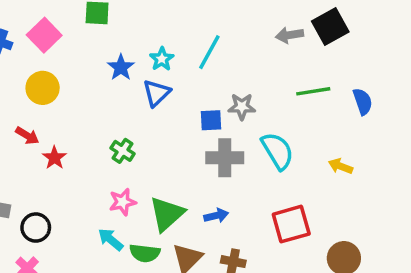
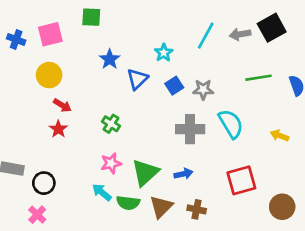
pink square: (44, 35) -> (50, 34), turned 30
cyan line: (209, 52) -> (206, 36), moved
cyan star: (162, 59) -> (164, 53), moved
blue square: (211, 120) -> (174, 86), moved, turned -30
red arrow: (27, 136) -> (62, 105), moved

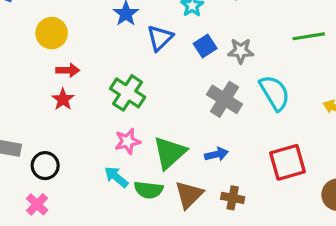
red arrow: (62, 105) -> (68, 70), turned -30
green cross: (111, 124) -> (128, 93), size x1.5
gray cross: (190, 129) -> (225, 99), turned 32

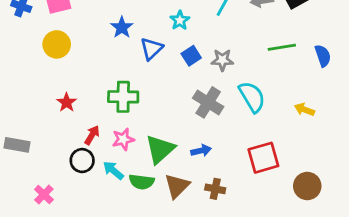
red arrow: (68, 70) -> (92, 135), moved, turned -60
green cross: (128, 93) -> (123, 97), turned -32
black circle: (45, 166) -> (82, 161), moved

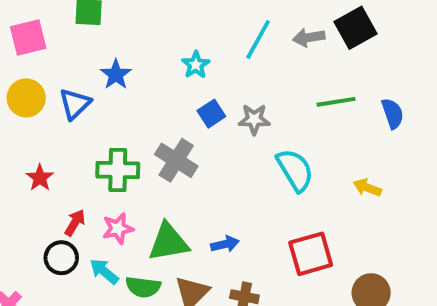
blue triangle: (152, 49) -> (75, 104), moved
gray cross: (208, 102) -> (176, 160), moved
green triangle: (160, 149) -> (168, 242), turned 32

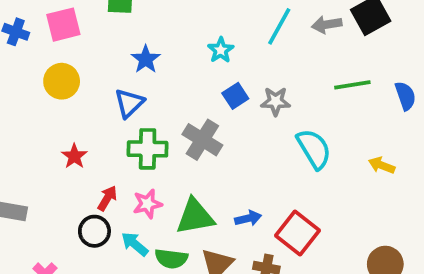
blue triangle: (75, 104) -> (129, 103), moved
red square: (311, 254) -> (297, 233), moved, turned -36

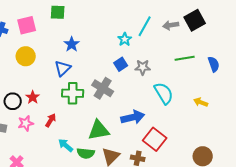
cyan star: (221, 50) -> (125, 39), moved
pink star: (148, 204) -> (26, 123), moved
blue arrow: (248, 218) -> (133, 117), moved, size x1.6
black circle: (94, 231) -> (13, 101), moved

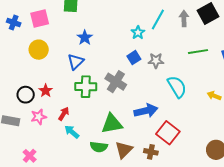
gray arrow: (171, 25) -> (184, 18), turned 98
cyan arrow: (66, 145) -> (72, 132), moved

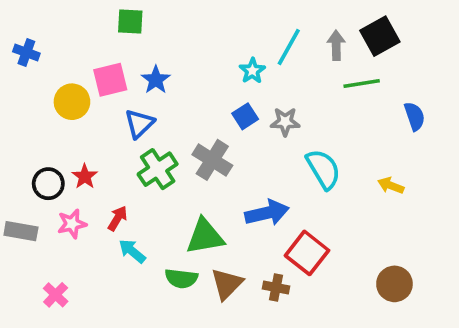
pink square: (40, 18) -> (110, 80), moved
green line: (198, 52) -> (362, 83), moved
green cross: (86, 87) -> (158, 169), turned -35

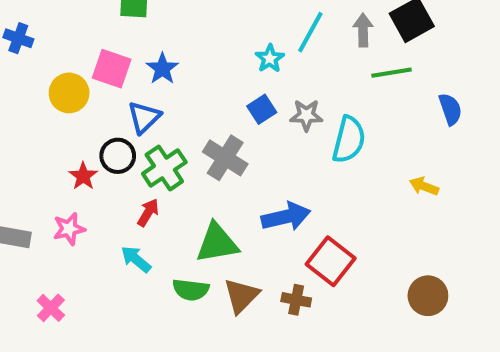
pink square: (110, 80) -> (112, 69), turned 33
cyan semicircle: (323, 169) -> (349, 140), moved, turned 45
black circle: (48, 184) -> (118, 156), moved
red arrow: (118, 218) -> (148, 213), moved

